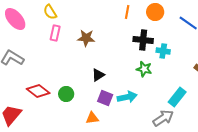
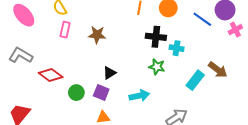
red diamond: (38, 91) -> (51, 75), moved
cyan rectangle: (177, 97) -> (195, 80), moved
purple square: (105, 98) -> (101, 93), moved

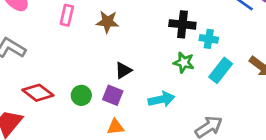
red diamond: (51, 75) -> (38, 93), moved
cyan rectangle: (195, 80) -> (221, 70), moved

